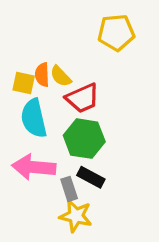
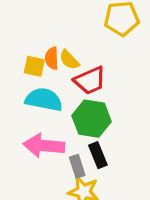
cyan semicircle: (34, 118) -> (44, 100), turned 114
black rectangle: (91, 177) -> (98, 155), turned 40

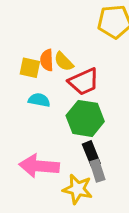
cyan semicircle: (44, 100) -> (39, 100), size x0.6
pink arrow: (44, 146) -> (39, 166), moved
gray rectangle: (77, 166) -> (97, 171), moved

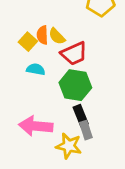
yellow square: (30, 68) -> (28, 42), turned 30

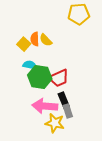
red trapezoid: (74, 53) -> (59, 78), moved
green hexagon: (75, 85) -> (40, 77), moved
pink arrow: (36, 126) -> (45, 106), moved

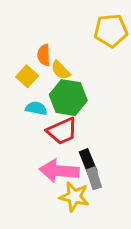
orange semicircle: (35, 39) -> (44, 55), moved
green hexagon: (40, 77) -> (68, 98), moved
red trapezoid: (59, 78) -> (62, 131), moved

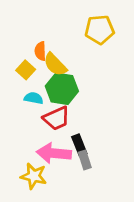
yellow semicircle: (61, 70) -> (55, 65), size x1.4
yellow star: (74, 197) -> (34, 176), moved

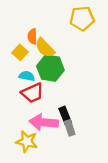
red trapezoid: (56, 118) -> (32, 93), moved

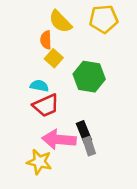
yellow semicircle: (45, 48) -> (60, 22), moved
yellow square: (20, 52) -> (54, 58), moved
green hexagon: (50, 68) -> (89, 77), moved

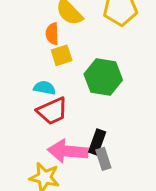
yellow square: (54, 58) -> (62, 55), turned 30
black rectangle: (84, 132) -> (97, 142), turned 42

